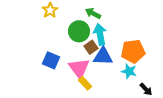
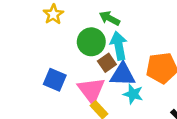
cyan star: (129, 71) -> (133, 94), moved

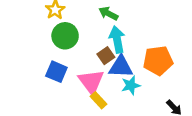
green circle: (91, 42) -> (65, 36), moved
cyan star: (133, 94) -> (131, 85), turned -30

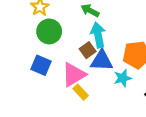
pink triangle: (91, 82) -> (74, 75), turned 36
cyan star: (131, 85) -> (123, 78), moved

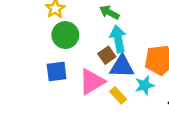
blue square: (41, 65) -> (57, 72), turned -30
yellow rectangle: (81, 92) -> (118, 95), moved

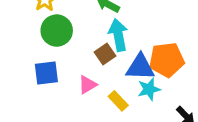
blue triangle: (122, 66) -> (140, 67), moved
pink triangle: (92, 82) -> (87, 85), size x0.6

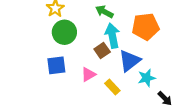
orange pentagon: (167, 60) -> (145, 27), moved
blue triangle: (140, 67) -> (129, 61), turned -40
cyan star: (149, 89) -> (147, 78), moved

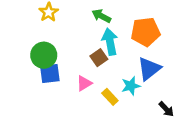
green circle: (64, 32) -> (44, 55), moved
blue triangle: (129, 61) -> (149, 69), moved
cyan star: (147, 78) -> (131, 86), moved

